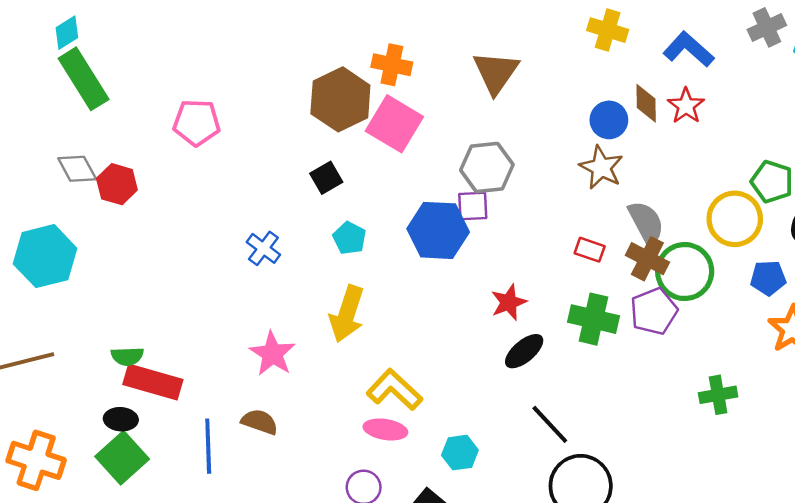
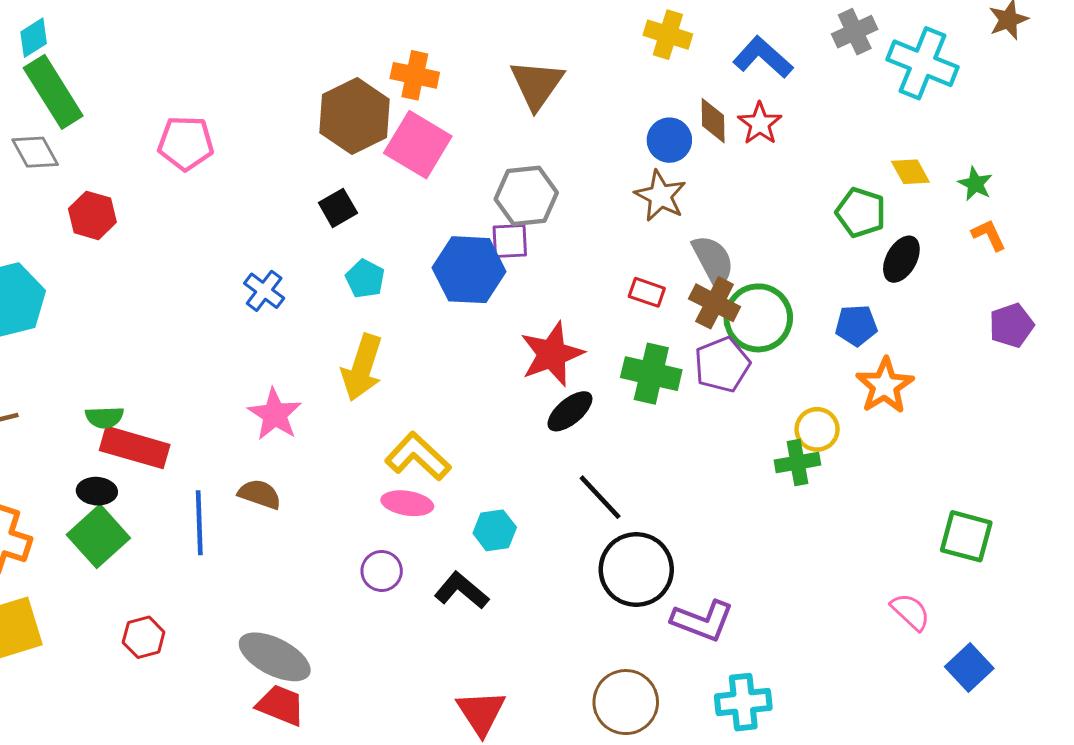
gray diamond: (77, 169) -> (35, 152), moved
yellow circle: (735, 219) -> (817, 429), moved, size x0.7
red star: (509, 302) -> (552, 354), size x1.5

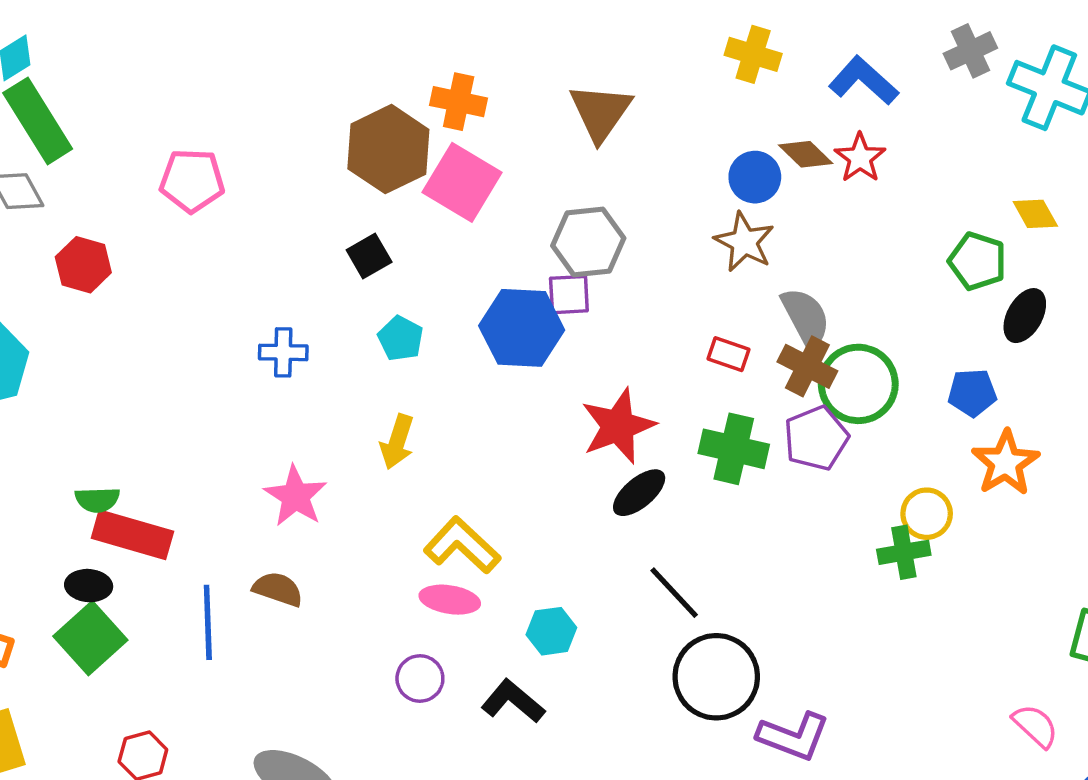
brown diamond: (713, 121) -> (806, 154), turned -45
blue cross: (264, 291) -> (283, 352), turned -36
yellow arrow: (362, 368) -> (397, 442), size x0.7

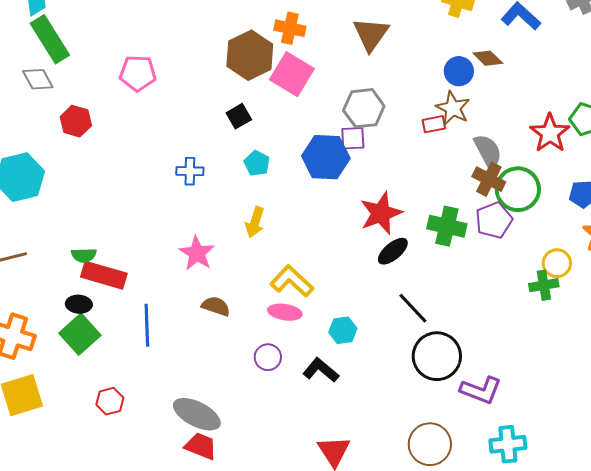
red star: (860, 158) -> (550, 133), moved, size x1.4
red rectangle: (729, 354) -> (434, 124), moved, turned -30
brown semicircle: (278, 589) -> (216, 306), moved

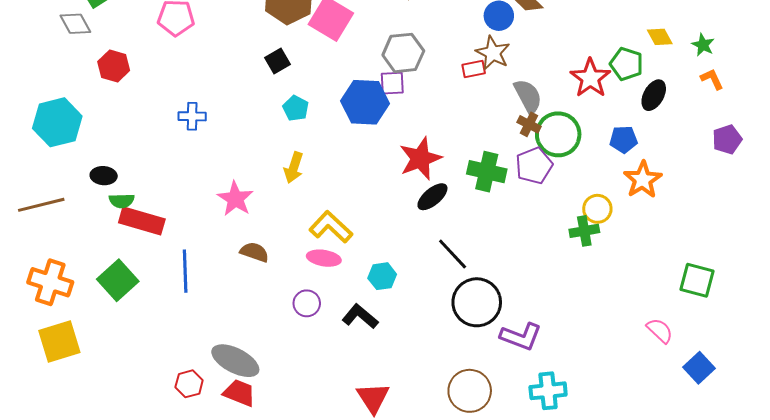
blue cross: (190, 171) -> (192, 116), moved
brown cross: (489, 179) -> (529, 124), size x0.7
black ellipse: (79, 304) -> (104, 176), moved
red hexagon: (110, 401) -> (189, 384), moved

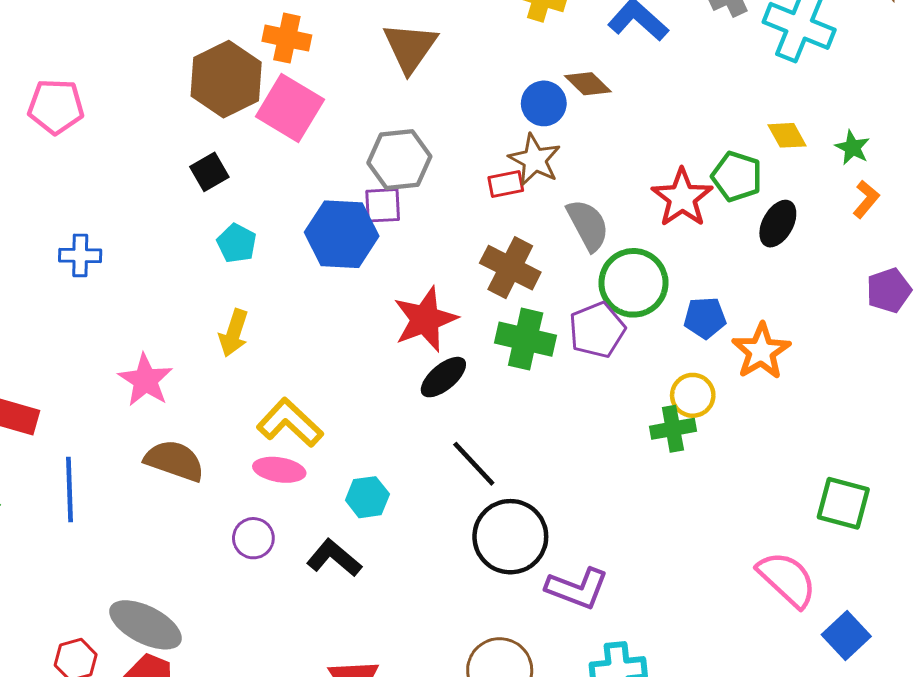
orange L-shape: (712, 79) -> (866, 199), turned 65
brown cross: (529, 124) -> (510, 268), moved, size x1.6
blue pentagon: (624, 139) -> (705, 318), moved
brown semicircle: (254, 252) -> (174, 461), size x1.4
pink semicircle: (660, 330) -> (787, 579), size x1.5

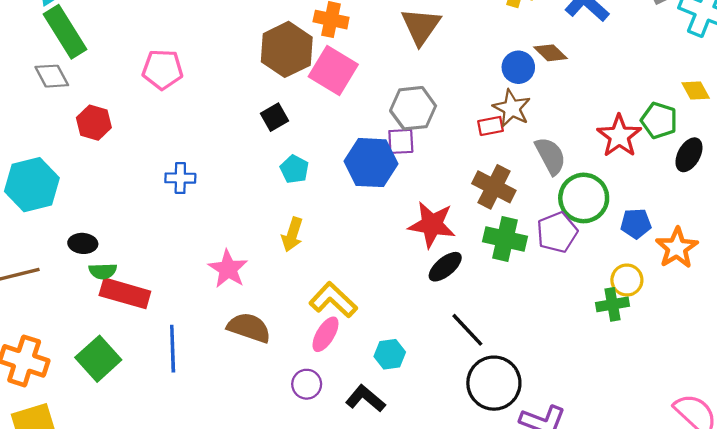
red star: (425, 319) -> (432, 225), turned 30
pink ellipse: (279, 470) -> (325, 334), turned -68

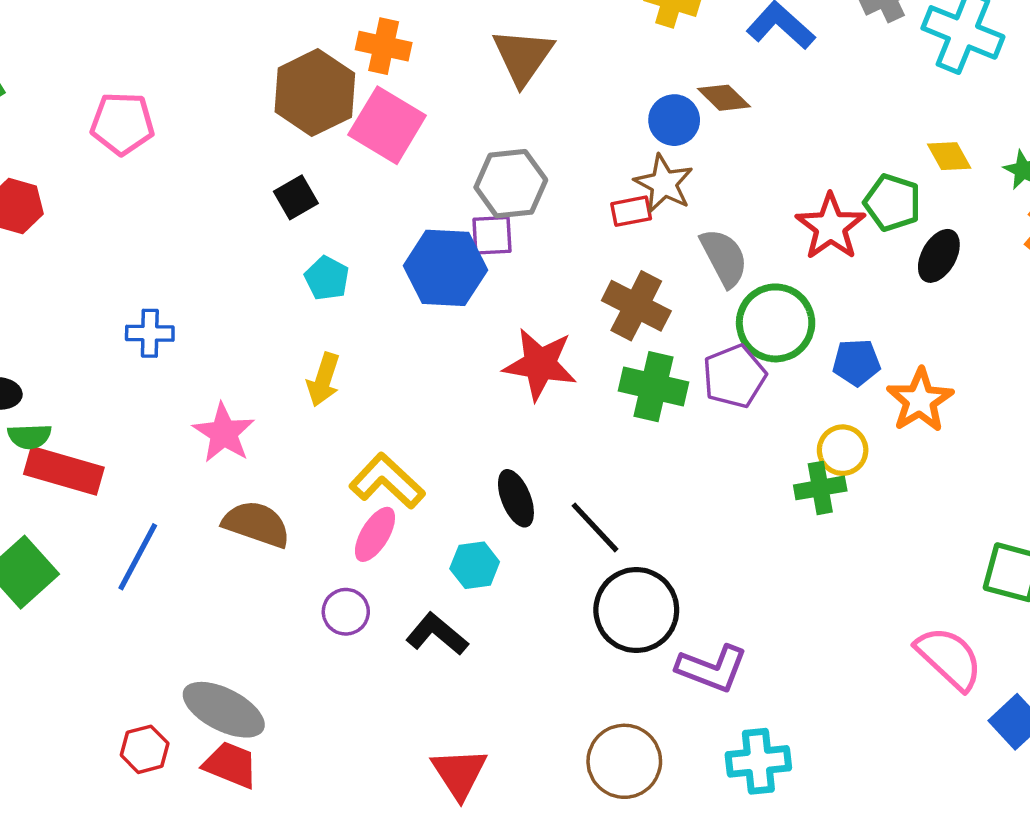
blue cross: (180, 178) -> (150, 333), moved
black ellipse: (445, 267) -> (516, 498), moved, turned -72
blue line: (173, 349) -> (138, 557), turned 30

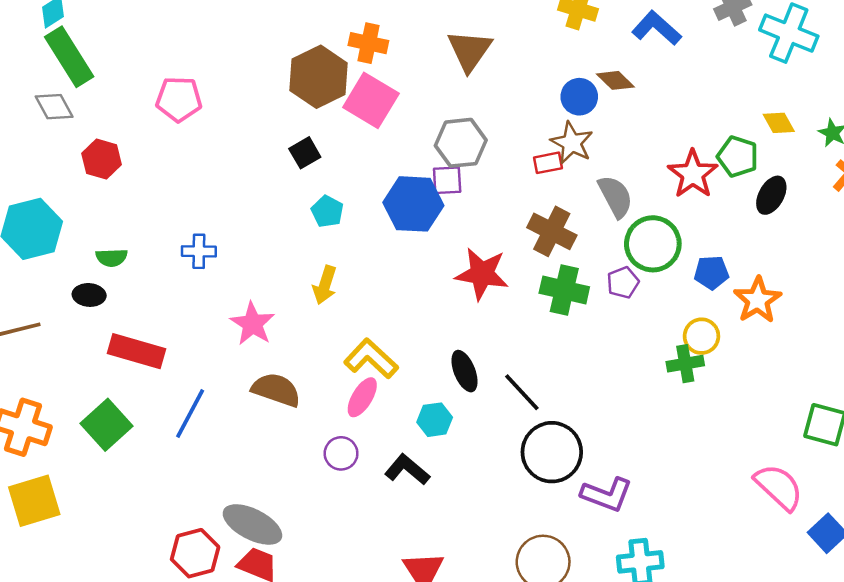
purple pentagon: (734, 376) -> (623, 283), size x0.7
green semicircle: (29, 436) -> (112, 258), moved
red hexagon: (145, 749) -> (195, 553), size x1.4

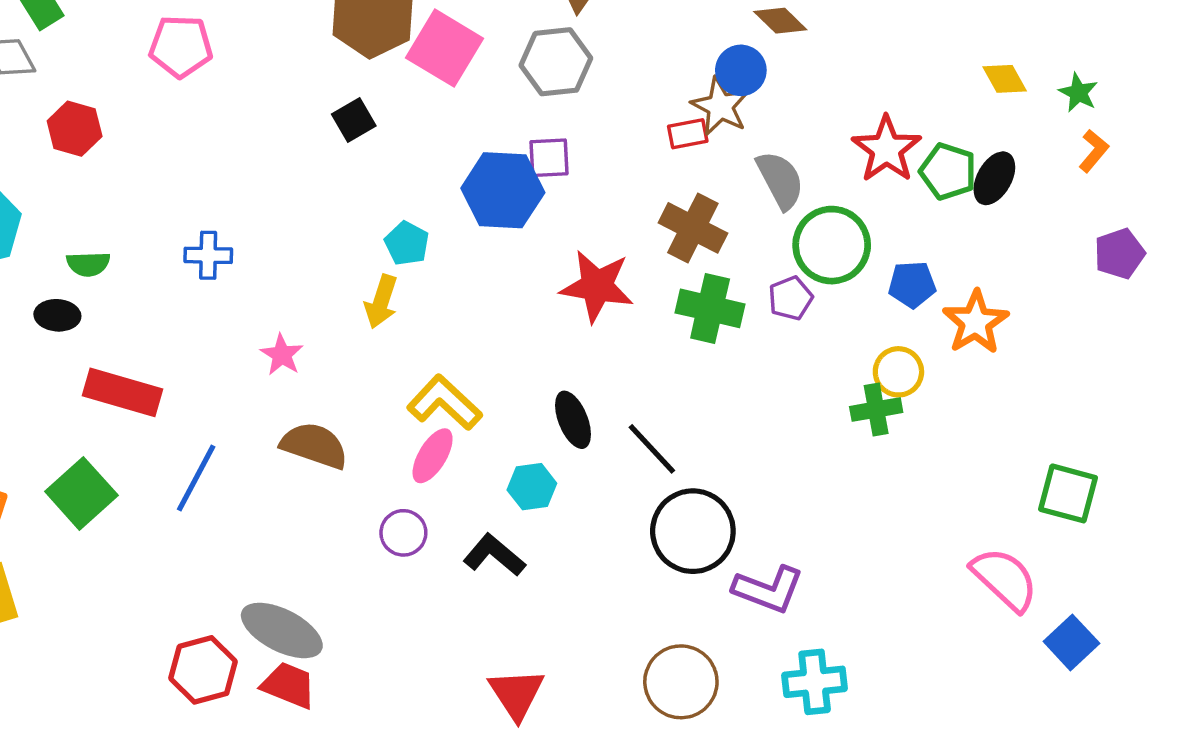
blue circle: (579, 97) -> (741, 70), moved
gray hexagon: (461, 143) -> (556, 62), moved
green pentagon: (738, 157) -> (948, 171), moved
cyan pentagon: (327, 211) -> (407, 243), moved
pink star: (252, 324) -> (282, 355), size x0.7

